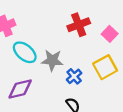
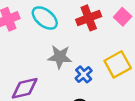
pink square: (110, 34) -> (123, 17), moved
cyan ellipse: (25, 52) -> (45, 18), moved

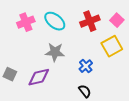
gray star: (60, 57) -> (55, 52), moved
yellow square: (118, 64) -> (112, 46), moved

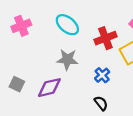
red cross: (90, 21) -> (105, 38), moved
pink cross: (26, 22) -> (21, 26), moved

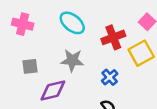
pink cross: (21, 26) -> (23, 24), turned 36
gray square: (17, 84) -> (30, 66), moved, turned -32

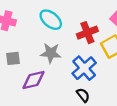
blue cross: (110, 77) -> (84, 68), size x1.6

